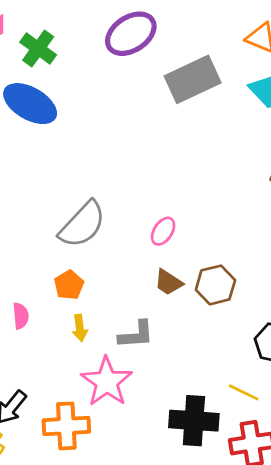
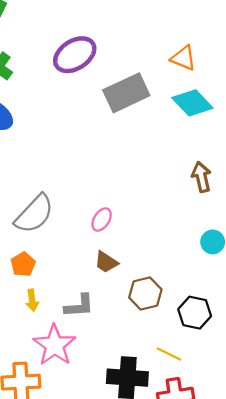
brown hexagon: (215, 285) -> (145, 294), moved

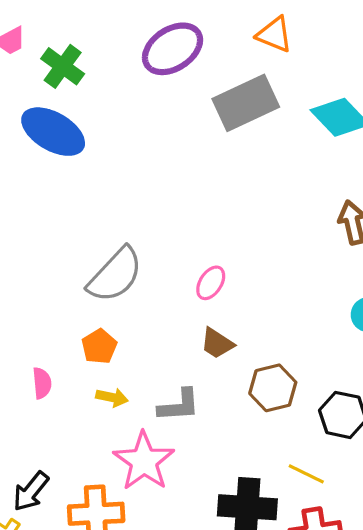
orange triangle: (183, 58) -> (274, 34), moved
yellow arrow: (32, 300) -> (112, 397), turned -70

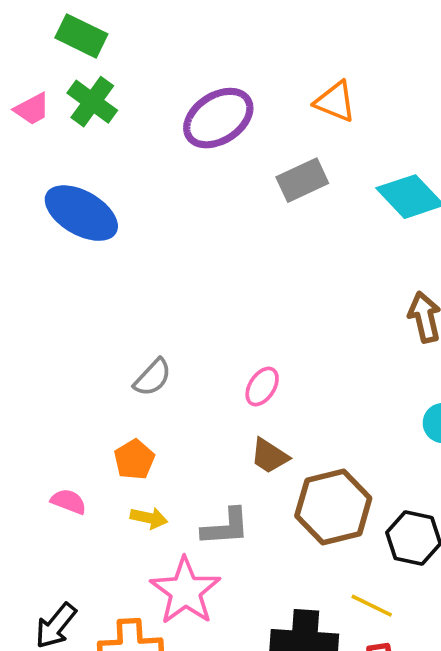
green cross: (63, 66) -> (92, 102), moved
gray rectangle: (246, 103) -> (302, 180), size x0.7
gray semicircle: (115, 275) -> (153, 377), size x0.6
pink semicircle: (42, 383) -> (69, 502), turned -64
brown hexagon: (273, 388) -> (333, 507), size x1.4

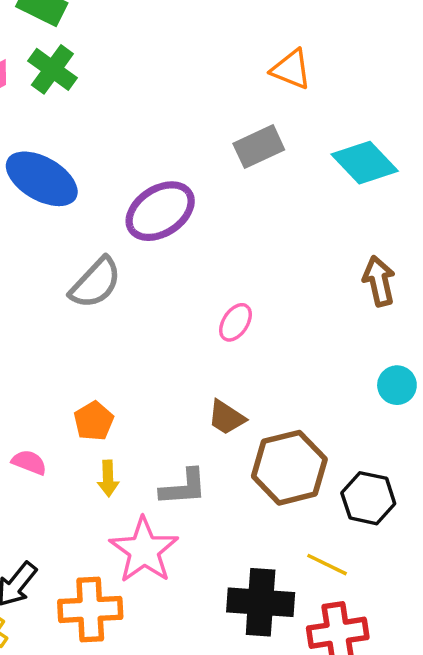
purple ellipse: (218, 118) -> (160, 211), moved
gray semicircle: (153, 377) -> (96, 283), moved, size x1.4
pink ellipse: (262, 386) -> (235, 322), moved
yellow arrow: (149, 518) -> (108, 478), turned 76

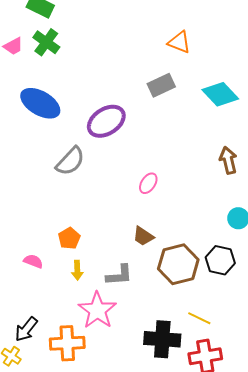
black hexagon: (368, 498) -> (220, 260), moved

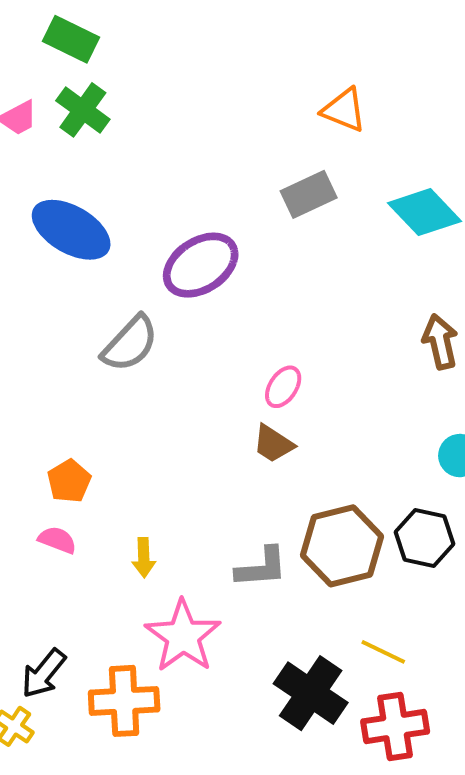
brown trapezoid: (143, 236) -> (273, 444), moved
orange pentagon: (69, 238) -> (69, 481), moved
gray L-shape: (119, 275) -> (262, 567), moved
black cross: (162, 339) -> (311, 693), turned 30

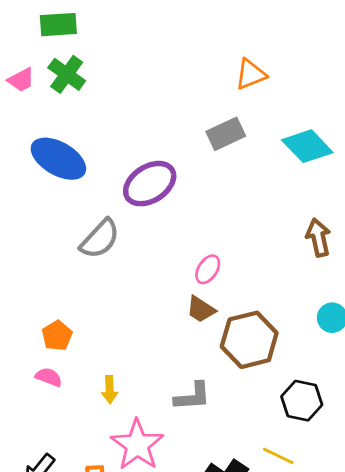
green rectangle: (71, 39) -> (58, 25), turned -30
orange triangle: (344, 110) -> (251, 74), turned -44
black hexagon: (424, 538) -> (302, 401), moved
brown hexagon: (342, 546) -> (249, 340), moved

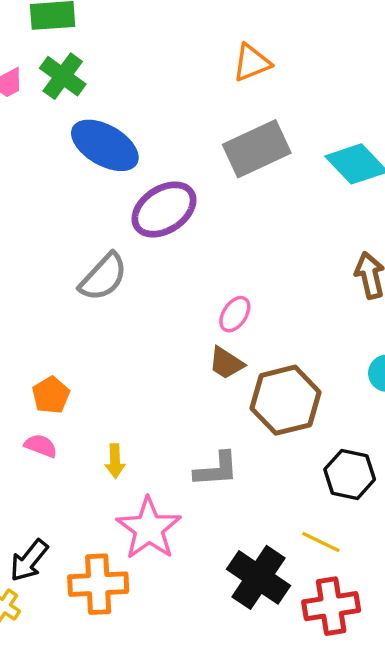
orange triangle: (251, 74) -> (252, 63), moved
gray rectangle: (226, 134) -> (257, 149), size x1.4
blue ellipse: (58, 159) -> (105, 145), moved

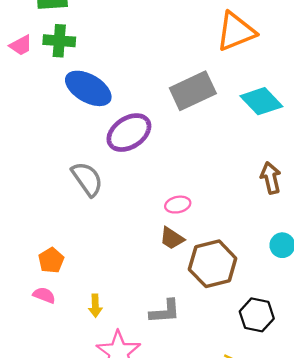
orange triangle: (252, 63) -> (236, 31), moved, size x1.5
green cross: (63, 76) -> (59, 41), turned -32
gray semicircle: (103, 277) -> (87, 179), turned -78
pink ellipse: (235, 314) -> (178, 205), turned 45

